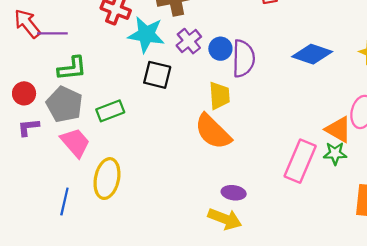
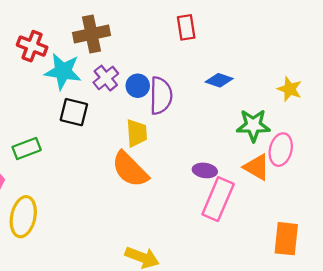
blue diamond: (312, 54) -> (219, 80), moved, size x0.7
green star: (335, 153) -> (253, 125), moved, size x1.4
purple ellipse: (234, 193) -> (205, 170), moved

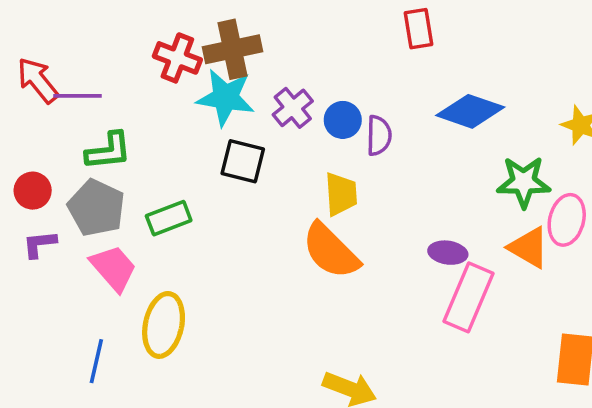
brown cross: (91, 34) -> (232, 49), moved
blue diamond: (219, 80) -> (470, 111), size x1.5
purple semicircle: (161, 96) -> (379, 135), size x0.7

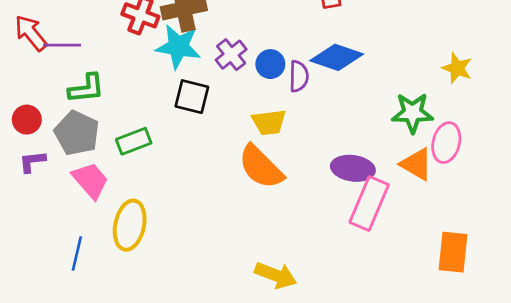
blue diamond: (470, 111) -> (337, 57), moved
yellow trapezoid: (341, 194) -> (269, 122), turned 87
purple ellipse: (448, 253) -> (353, 168), size x1.4

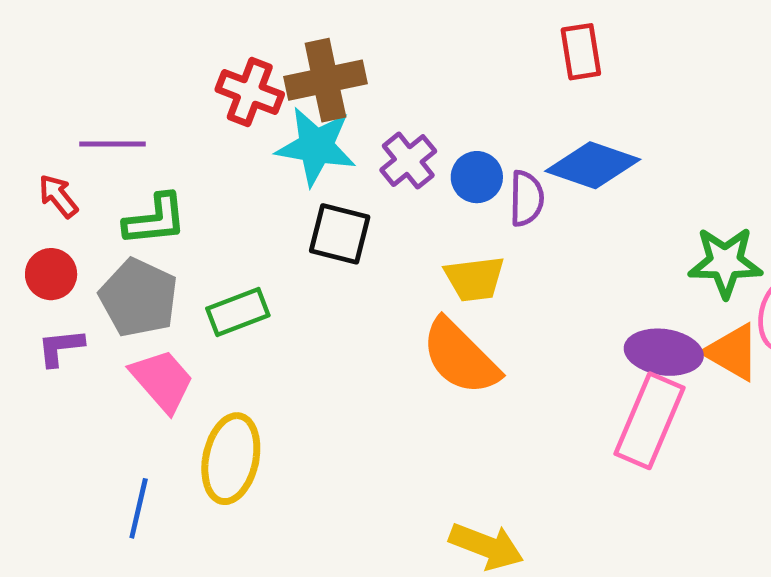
red arrow: (31, 33) -> (58, 196), moved, size x0.7
purple ellipse: (353, 168) -> (664, 352), moved

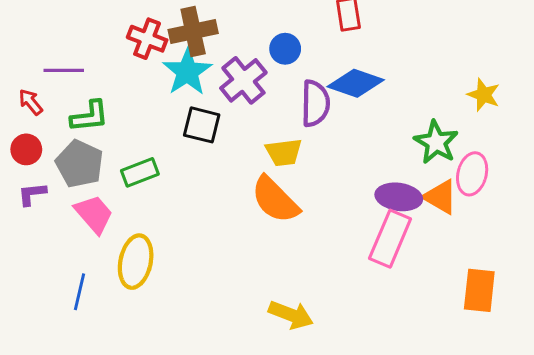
cyan star: (316, 146) -> (187, 72), turned 30
purple cross: (408, 161) -> (243, 80), size x1.4
blue circle: (477, 177) -> (285, 49), moved
purple semicircle: (527, 198) -> (315, 103), size x1.4
green star: (725, 262) -> (436, 142), turned 30

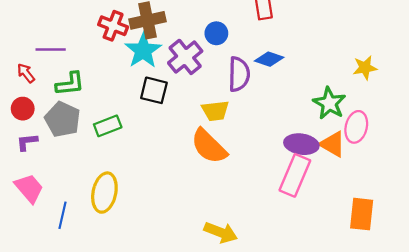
blue diamond: (356, 83) -> (269, 59), size x0.7
yellow star: (484, 95) -> (365, 68), turned -30
pink trapezoid: (94, 214) -> (29, 188), moved

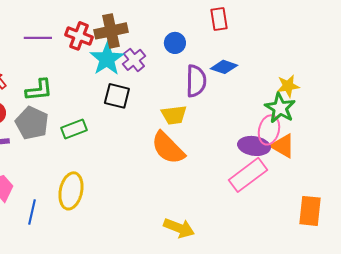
purple line: (51, 49) -> (38, 38), moved
purple cross: (185, 57) -> (134, 60), moved, size x0.7
yellow star: (365, 68) -> (288, 86), moved
pink ellipse: (356, 127) -> (269, 130), moved
pink rectangle: (295, 175) -> (248, 175), turned 30

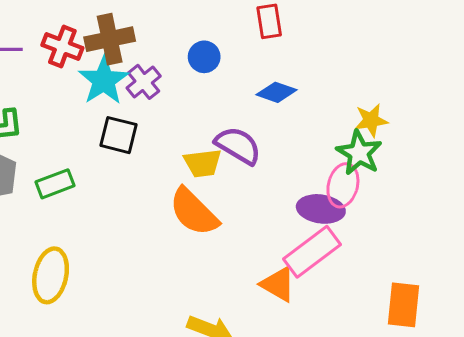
purple semicircle: (196, 81) -> (238, 145), moved, turned -60
orange triangle: (283, 146) -> (278, 284), moved

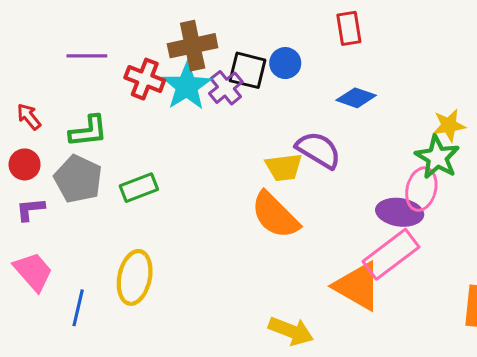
red cross: (62, 47) -> (145, 79), moved
black square: (118, 135) -> (248, 70), moved
orange triangle: (278, 284) -> (358, 286), size x1.4

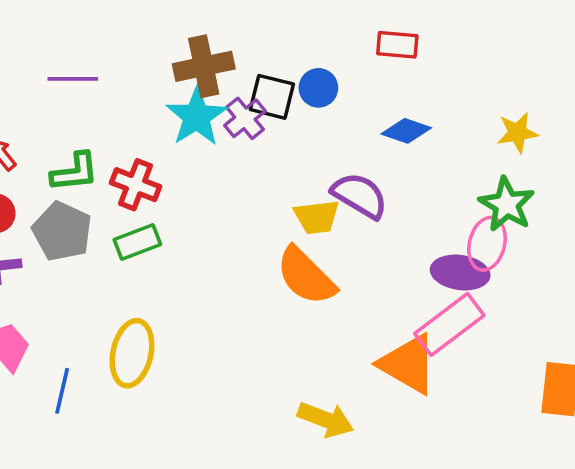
red rectangle: (349, 28) -> (397, 45), turned -76
red cross: (145, 79) -> (136, 185), moved
yellow star: (449, 125) -> (517, 133), moved

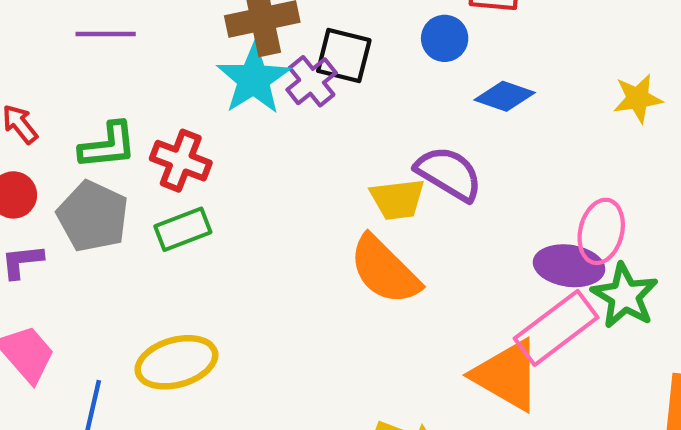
blue circle: (318, 88) -> (445, 38), moved
green star: (507, 204) -> (625, 296), moved
yellow ellipse: (132, 353) -> (176, 362), turned 62

